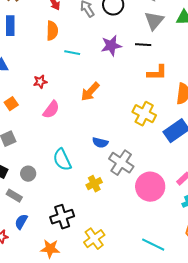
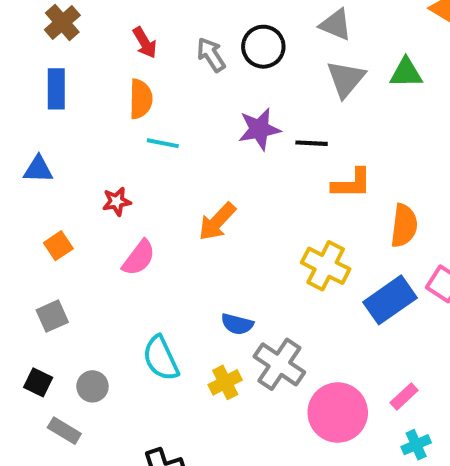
black line: (143, 45) -> (312, 143), moved
cyan line: (72, 53) -> (163, 143), moved
yellow cross: (94, 184) -> (225, 382), moved

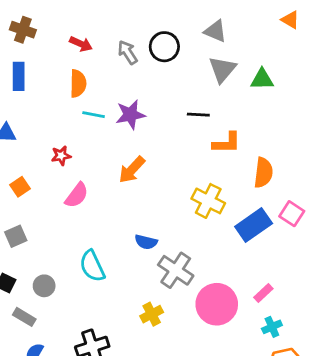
brown cross: (62, 23) -> (23, 30), turned -30
red arrow: (145, 43) -> (81, 44), turned -35
green triangle: (406, 73) -> (262, 79), moved
purple star: (259, 129) -> (130, 115), moved
yellow cross: (225, 382) -> (152, 314), moved

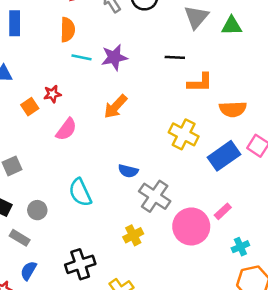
orange semicircle: (263, 173) -> (233, 109), turned 80
orange square: (20, 187) -> (30, 107), moved
pink rectangle: (263, 293) -> (223, 211), moved

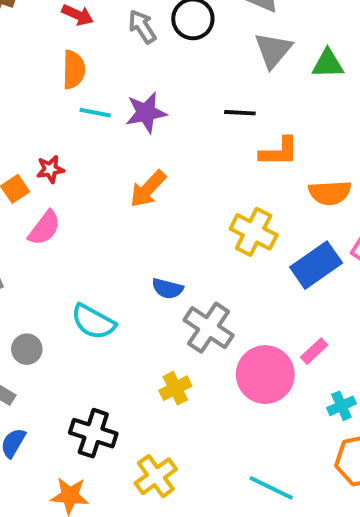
pink semicircle: (66, 129) -> (44, 228), moved
cyan semicircle: (80, 192) -> (93, 322), turned -36
black cross: (80, 264) -> (93, 433), turned 36

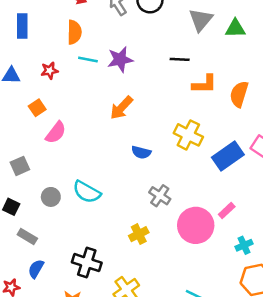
red star: (50, 169) -> (50, 71), moved
orange semicircle: (330, 193) -> (239, 94), moved, turned 110
blue semicircle: (168, 289) -> (141, 152), moved
gray cross: (209, 328) -> (160, 196), size x0.7
gray circle: (27, 349) -> (51, 197), moved

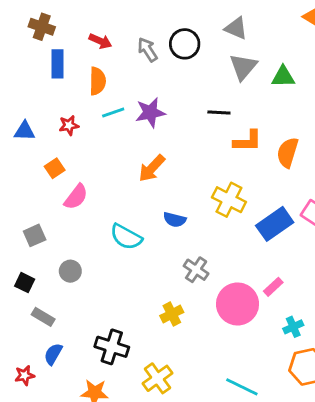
blue rectangle: (22, 26) -> (57, 64), moved
cyan line: (88, 59) -> (113, 113), turned -30
cyan semicircle: (87, 192) -> (126, 237), moved

